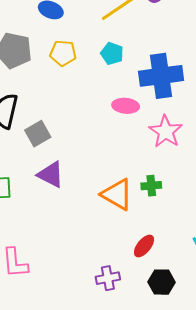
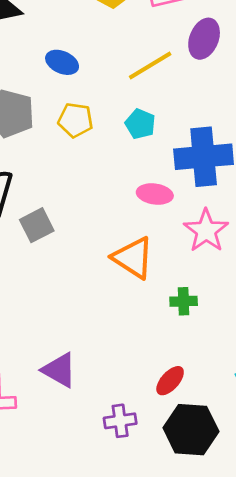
purple triangle: (51, 175) -> (59, 370), moved
orange triangle: (117, 195) -> (133, 258), moved
black hexagon: (162, 282) -> (191, 430), size x1.5

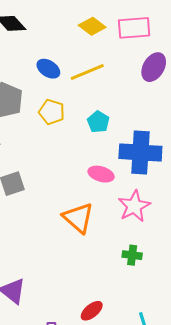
yellow line: (150, 65) -> (87, 72), moved
green cross: (184, 301) -> (132, 255), moved

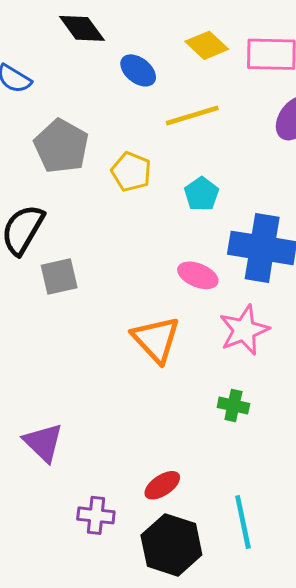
blue ellipse: (48, 69) -> (138, 70), moved

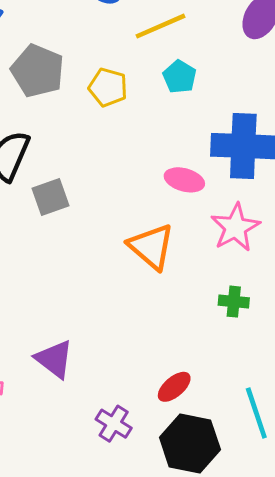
cyan pentagon: (202, 194) -> (180, 77), moved
purple cross: (96, 515) -> (114, 424), turned 32

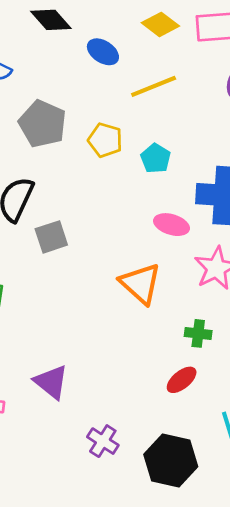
cyan pentagon: (180, 77) -> (156, 158), moved
green cross: (234, 302) -> (198, 333), moved
red ellipse: (174, 387) -> (182, 380), moved

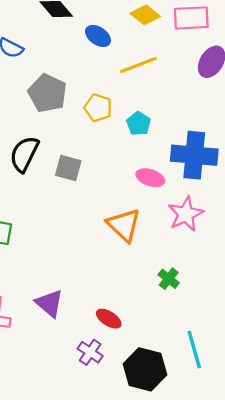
gray square: (51, 237) -> (68, 168), moved, turned 32
green cross: (198, 333) -> (169, 279), moved, turned 30
red ellipse: (182, 380) -> (109, 319), moved, turned 70

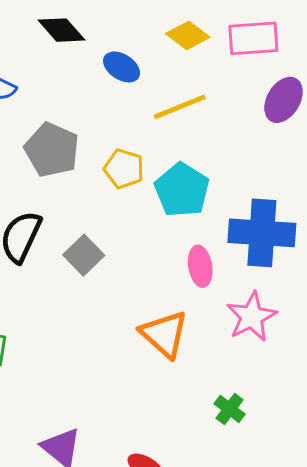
cyan pentagon: (139, 124) -> (182, 190), size x1.6
gray square: (68, 168) -> (84, 255), turned 32
pink ellipse: (150, 178) -> (200, 266), turned 64

